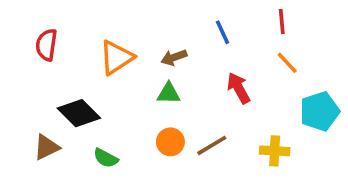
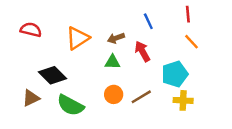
red semicircle: (46, 45) -> (31, 30), turned 96
red arrow: (239, 88) -> (142, 51), moved
cyan pentagon: (320, 111) -> (175, 74), moved
green semicircle: (106, 158) -> (70, 105), size x1.6

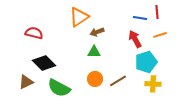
blue line: (148, 21) -> (140, 18), moved, turned -56
red semicircle: (31, 30) -> (34, 33), moved
orange triangle: (78, 38) -> (79, 17), moved
orange line: (192, 42) -> (160, 35), turned -64
red arrow: (142, 51) -> (135, 39), moved

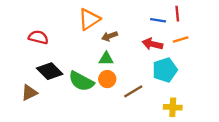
red arrow: (135, 39) -> (152, 44), turned -48
orange circle: (95, 79) -> (107, 79), moved
yellow cross: (153, 84) -> (173, 107), moved
green semicircle: (59, 88) -> (81, 81), moved

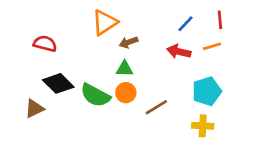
red line: (177, 14) -> (220, 20), moved
blue line: (158, 20) -> (185, 24), turned -56
cyan pentagon: (165, 70) -> (207, 91), moved

